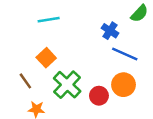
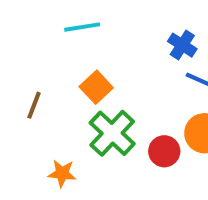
orange square: (46, 58) -> (96, 87), moved
brown line: (25, 81) -> (34, 105), moved, turned 56

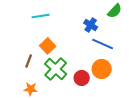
brown line: (34, 105) -> (29, 61), moved

